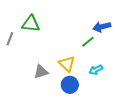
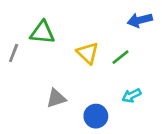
blue arrow: (102, 27) -> (140, 20), moved
yellow triangle: (67, 64) -> (88, 53), moved

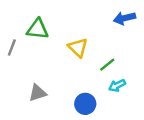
green line: (121, 57) -> (107, 65), moved
gray triangle: (56, 98) -> (38, 93), moved

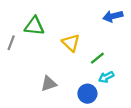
gray triangle: (38, 93) -> (49, 84), moved
blue circle: (85, 104) -> (87, 94), moved

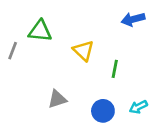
green line: (97, 58) -> (115, 69), turned -40
cyan arrow: (106, 77) -> (138, 107), moved

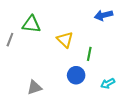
gray triangle: (57, 99) -> (34, 87), moved
blue circle: (103, 111) -> (76, 75), moved

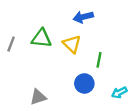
blue arrow: (104, 15) -> (83, 17), moved
green triangle: (31, 24) -> (41, 38), moved

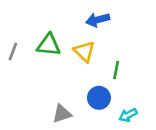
cyan arrow: (119, 93) -> (128, 115), moved
gray triangle: (38, 97) -> (62, 114), moved

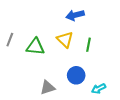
green triangle: (49, 45) -> (35, 47), moved
green line: (116, 70) -> (88, 45), moved

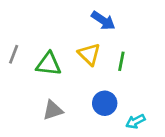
blue arrow: (75, 15) -> (103, 21), turned -132
gray triangle: (48, 88) -> (53, 110), moved

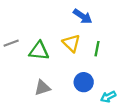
gray line: (14, 54) -> (11, 43), turned 48

